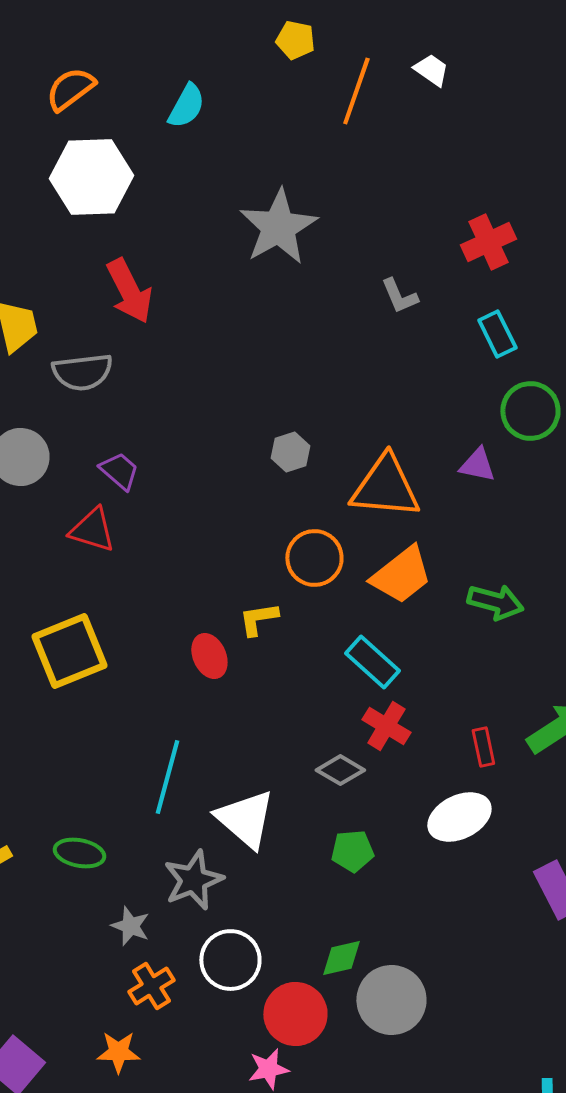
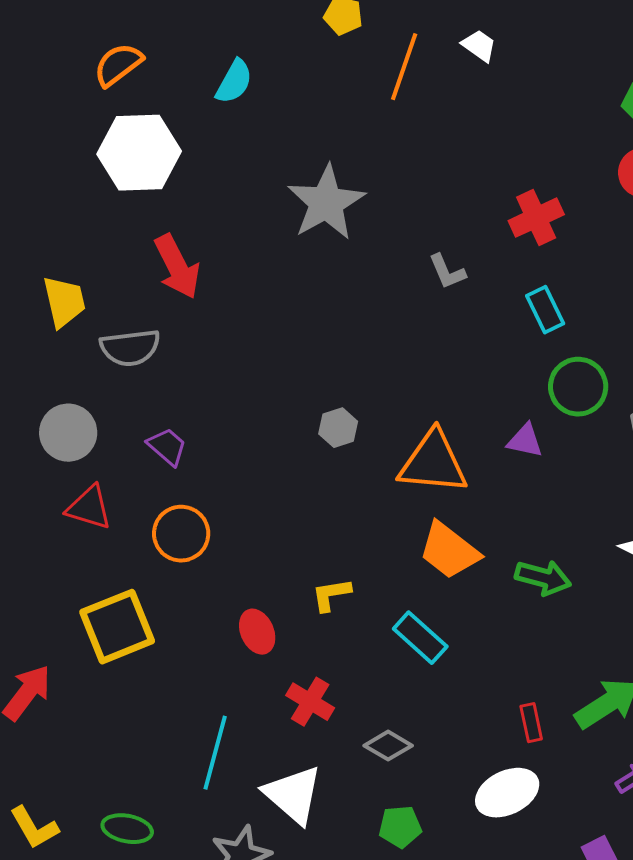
red triangle: (92, 530) -> (89, 508), moved
orange circle: (314, 558) -> (181, 534), moved
orange trapezoid: (401, 575) -> (449, 551), turned 76
yellow L-shape: (258, 619) -> (331, 595), moved
red cross: (386, 726) -> (310, 702), moved

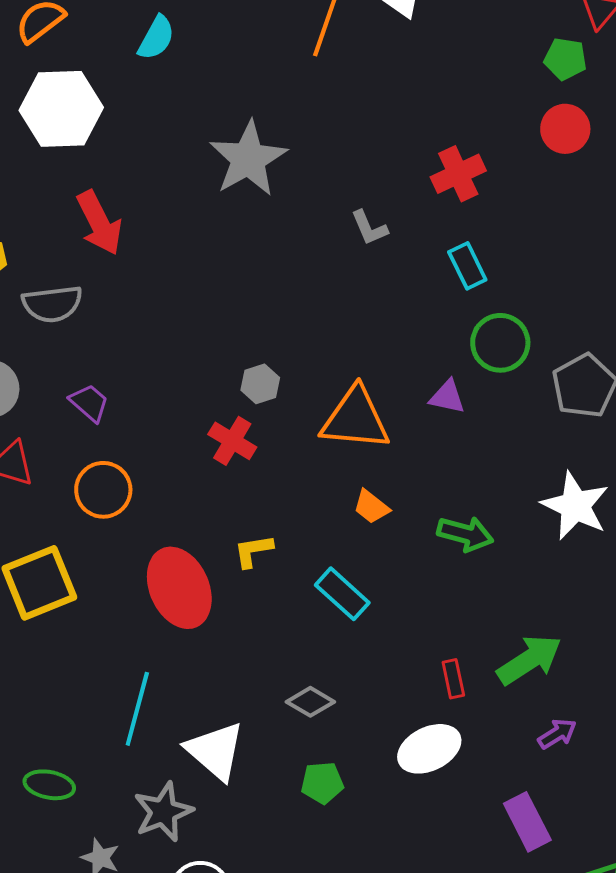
orange trapezoid: (449, 551) -> (371, 507), size x0.6
red ellipse: (257, 632) -> (179, 588), size x1.8
red cross: (310, 702) -> (232, 441), moved

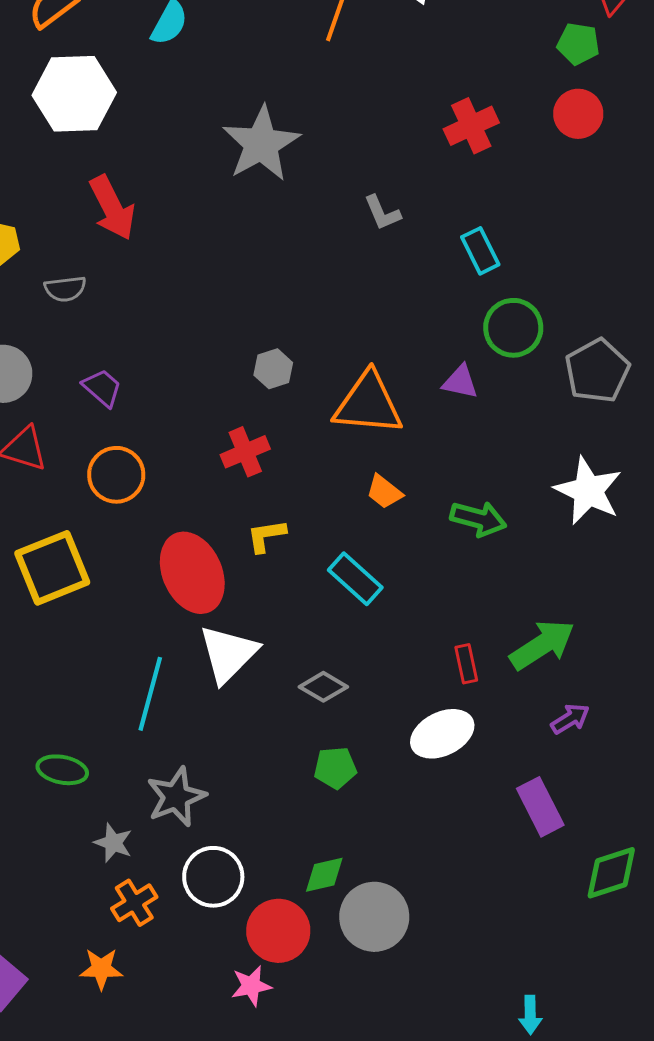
red cross: (458, 174) -> (471, 126), moved
gray semicircle: (52, 304) -> (65, 289), size x0.7
red cross: (232, 441) -> (245, 452), moved, turned 36
white triangle: (215, 751) -> (228, 654), moved, turned 34

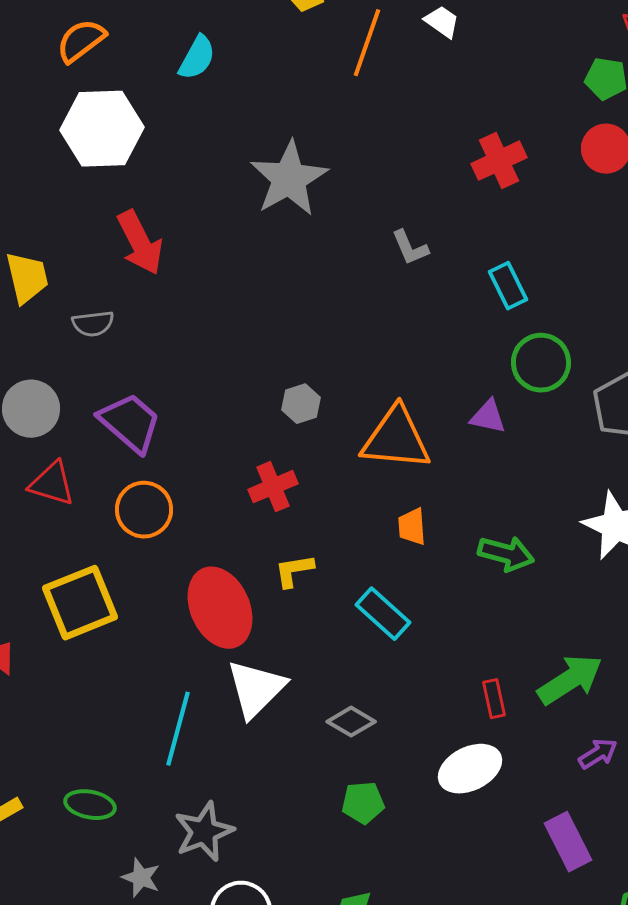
purple trapezoid: (102, 388) -> (130, 423), size x1.6
orange trapezoid: (384, 492) -> (412, 527), turned 48

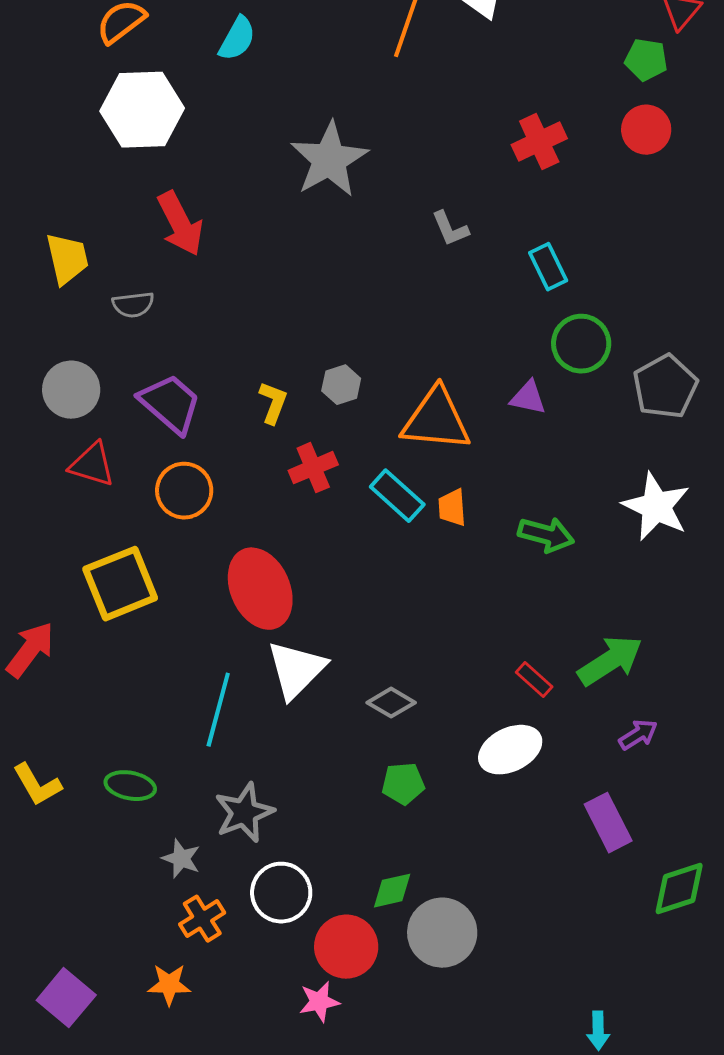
yellow L-shape: (294, 571) -> (273, 403), moved, turned 120
cyan rectangle: (383, 614) -> (397, 496), moved
red rectangle: (494, 699) -> (534, 680), turned -36

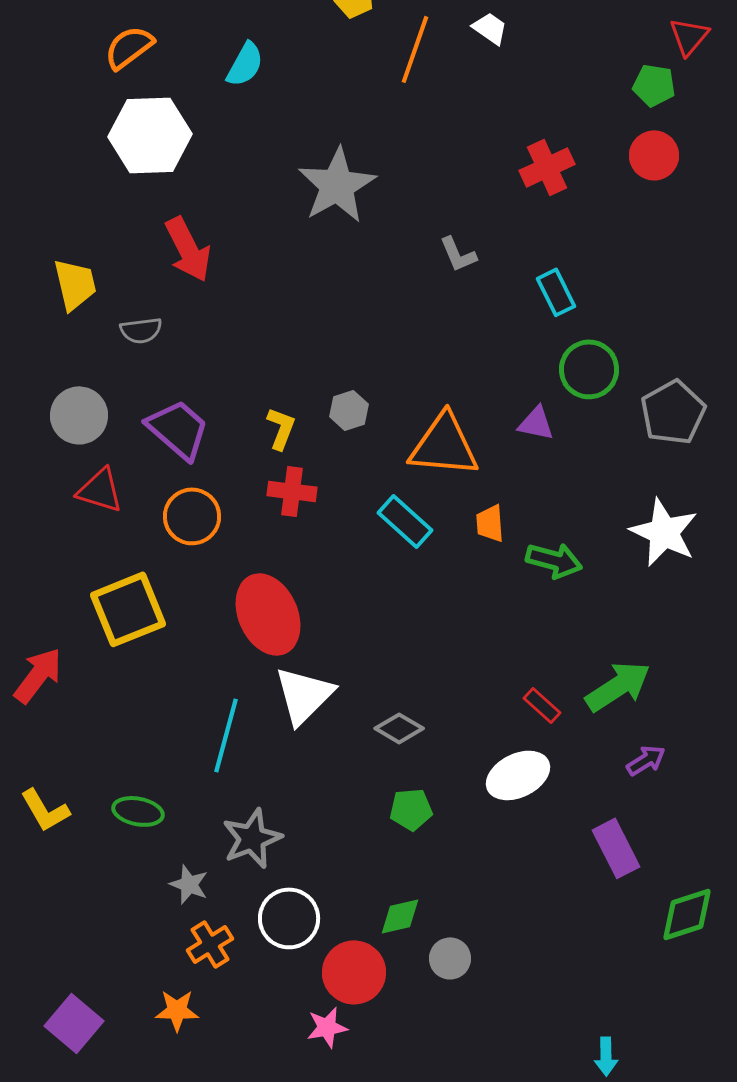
red cross: (313, 468) -> (292, 491), moved, turned 30
orange trapezoid: (452, 508) -> (490, 523), moved
gray circle: (442, 933) -> (450, 958), size x0.6

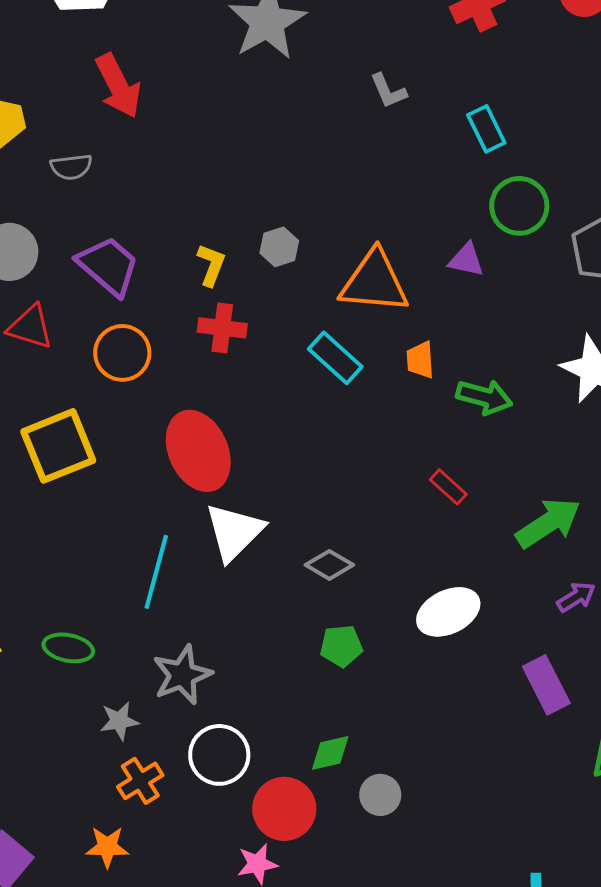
red rectangle: (542, 705) -> (448, 487), moved
gray star: (189, 884) -> (119, 721), turned -30

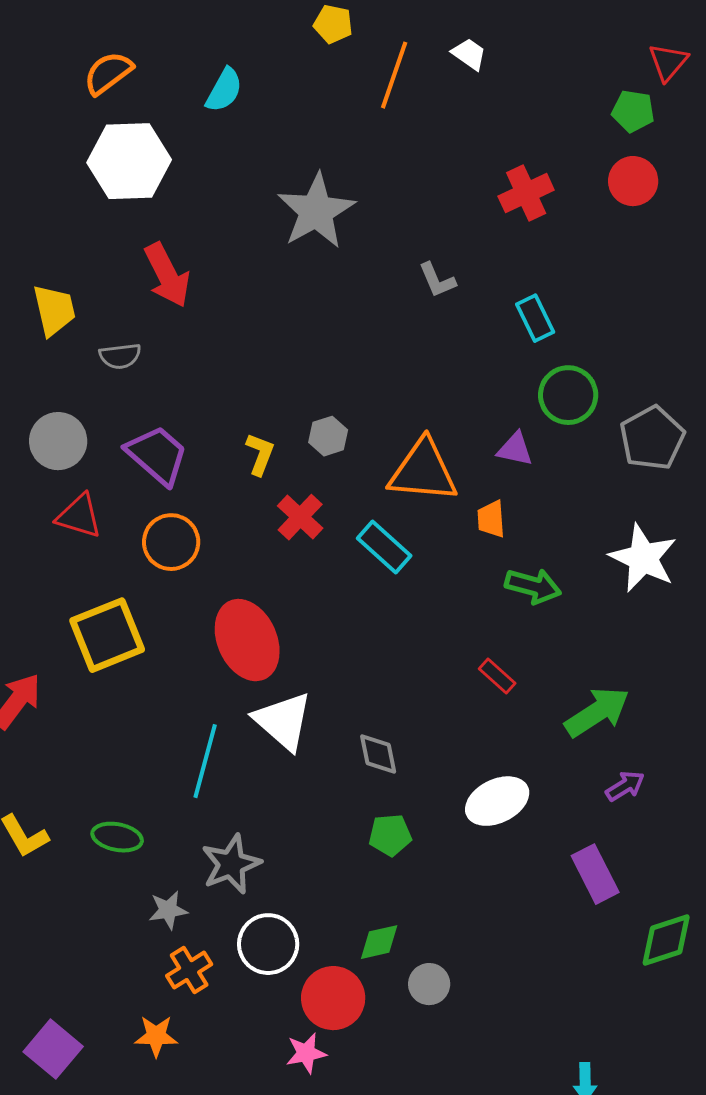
red cross: (222, 328) -> (300, 517), moved, turned 36
orange trapezoid: (420, 360) -> (491, 519), moved
white triangle: (234, 532) -> (283, 721), turned -34
gray diamond: (329, 565) -> (378, 754), turned 48

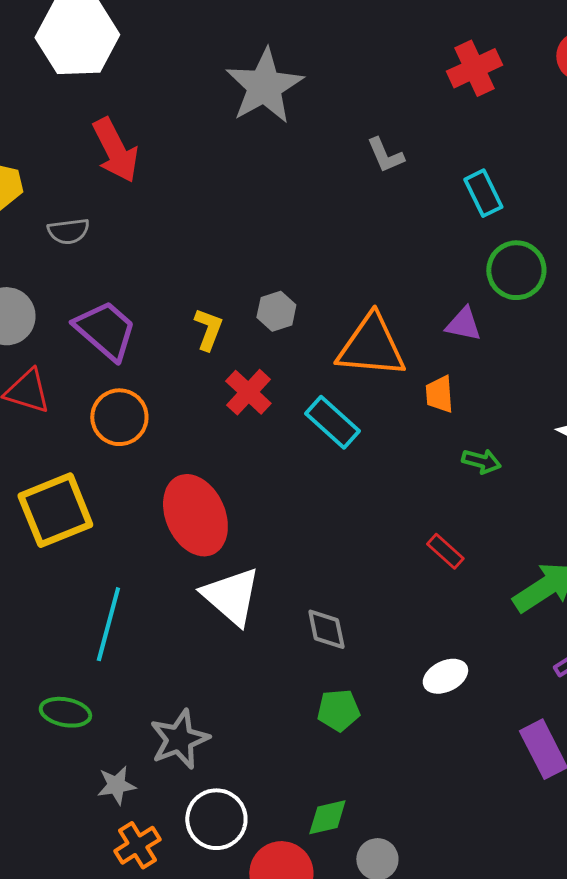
green arrow: (533, 586) -> (481, 461), size x0.7
cyan line: (205, 761) -> (108, 624), moved
white ellipse: (497, 801) -> (445, 676), size x0.7

